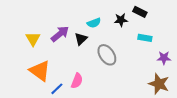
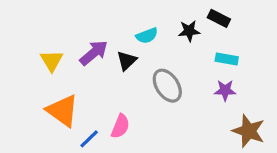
purple star: (164, 58) -> (225, 90), moved

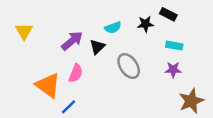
yellow triangle: (52, 61) -> (24, 31), moved
pink semicircle: (120, 126) -> (76, 73), moved
brown star: (249, 131) -> (191, 101), turned 30

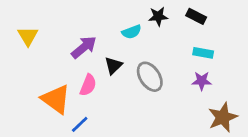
black star: (145, 24) -> (158, 16), moved
black triangle: (97, 47) -> (113, 65), moved

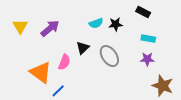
black star: (158, 16) -> (115, 24), moved
purple arrow: (84, 47) -> (50, 28), moved
brown star: (223, 117) -> (163, 86), turned -30

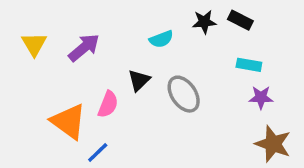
black star: (115, 24) -> (204, 22), moved
purple star: (147, 59) -> (261, 97), moved

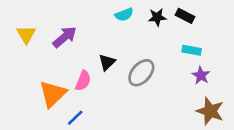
cyan semicircle: (161, 39) -> (124, 15), moved
gray ellipse: (184, 94) -> (141, 73), turned 76
purple star: (261, 97) -> (201, 75), turned 30
orange triangle: (68, 122) -> (53, 94), turned 40

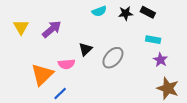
pink semicircle: (83, 81) -> (66, 64), turned 63

